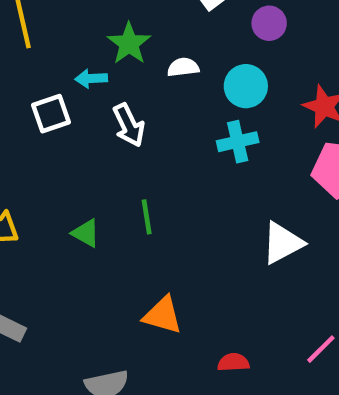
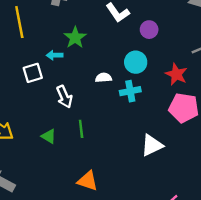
white semicircle: (183, 67) -> (103, 78), moved
white arrow: (129, 125) -> (64, 97), moved

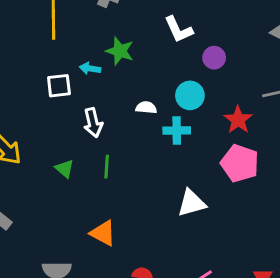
green star: (75, 38) -> (120, 51), turned -30

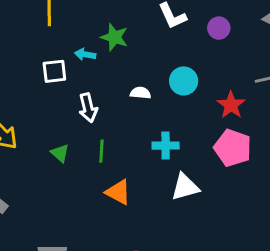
purple circle: (214, 58) -> (219, 28), moved
cyan cross: (177, 130) -> (166, 146), moved
orange triangle: (103, 233) -> (118, 192), moved

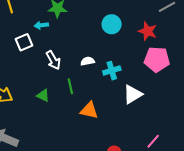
white semicircle: (140, 93) -> (88, 61), moved

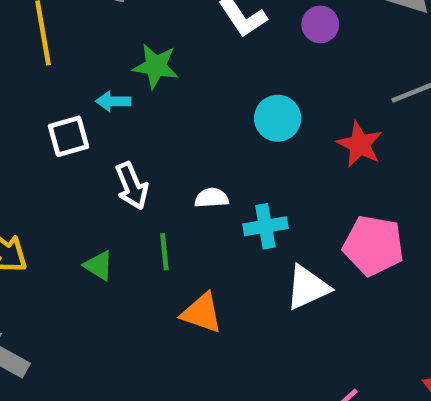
pink pentagon: (157, 59) -> (373, 245), moved

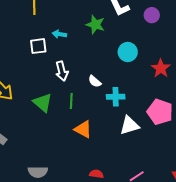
green star: (156, 66) -> (95, 25), moved
white semicircle: (212, 198) -> (95, 81), turned -144
green triangle: (99, 266) -> (43, 103), size x1.5

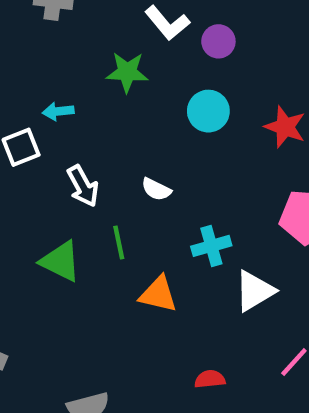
purple circle: (152, 15) -> (218, 41), moved
cyan cross: (116, 97) -> (211, 246), moved
white triangle: (129, 125) -> (255, 291), moved

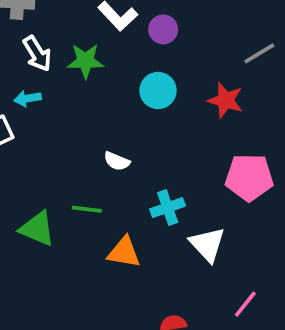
white arrow: (83, 186) -> (37, 54), moved
green line: (119, 242) -> (87, 209), turned -68
white triangle: (255, 291) -> (207, 244), turned -39

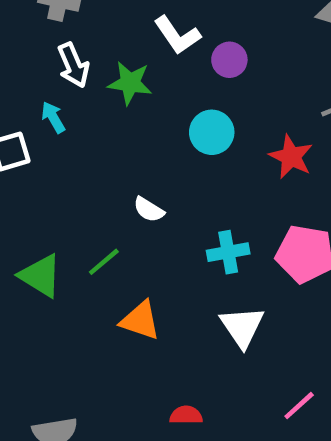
cyan arrow: (28, 98) -> (53, 117), turned 60
cyan cross: (168, 208) -> (228, 252), moved
green line: (87, 209) -> (104, 262), turned -56
pink line: (245, 304) -> (299, 406), moved

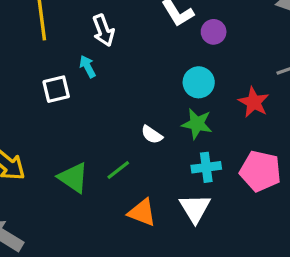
green star: (130, 83) -> (197, 124), moved
white triangle: (242, 327) -> (195, 208), moved

